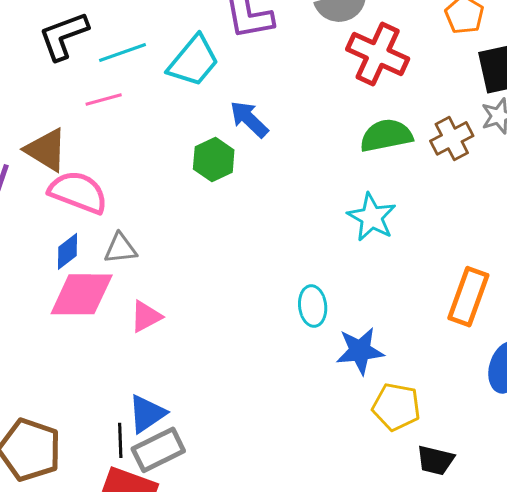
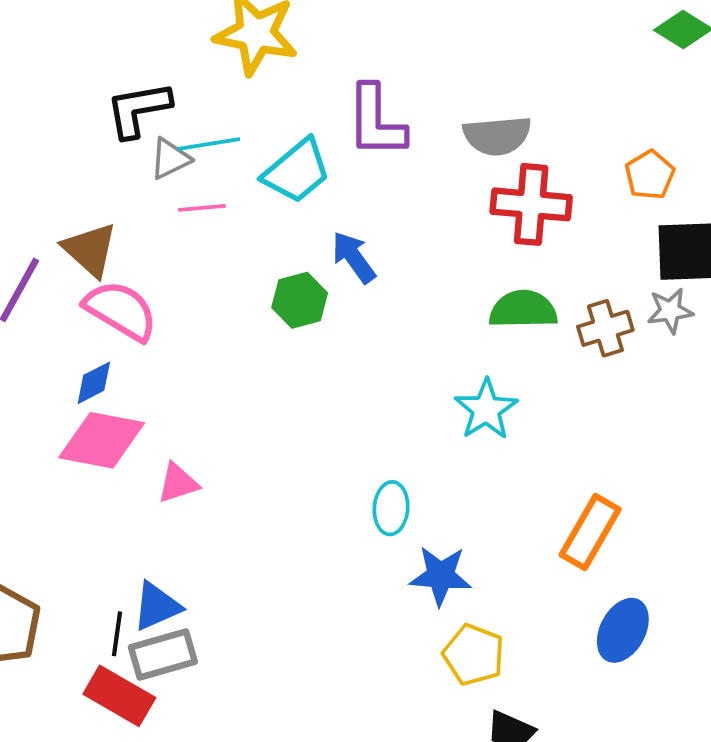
red cross: (378, 54) -> (531, 204), turned -30
pink line: (104, 99) -> (202, 208), moved
gray triangle: (120, 249) -> (170, 159), moved, turned -30

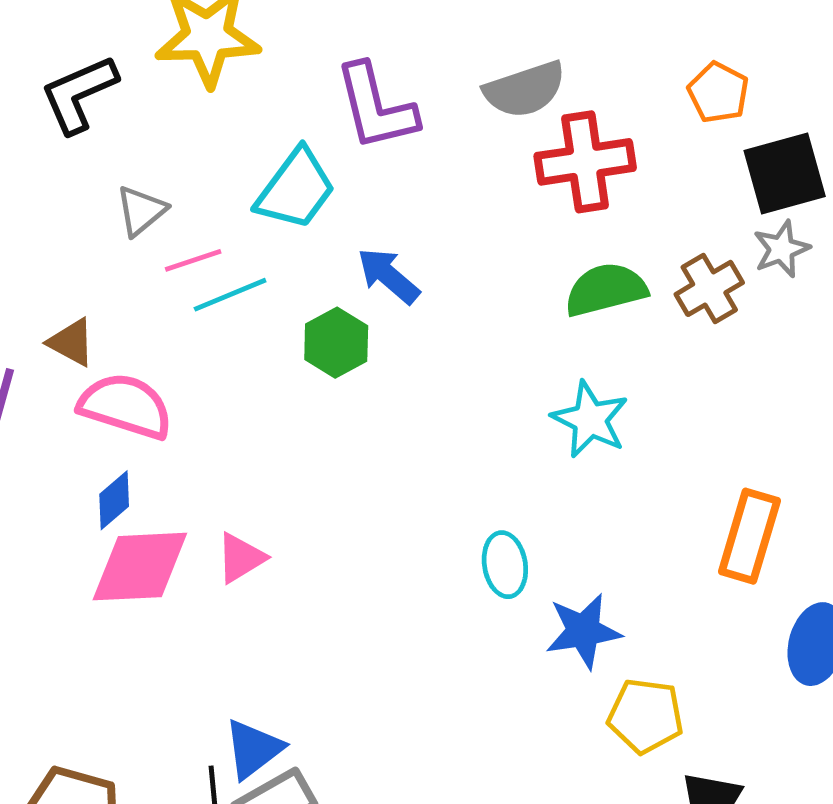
black L-shape: (138, 109) -> (79, 94), moved
cyan line: (209, 144) -> (230, 295), moved
brown triangle: (90, 250) -> (71, 342), size x0.7
pink triangle: (178, 483) -> (241, 558), moved

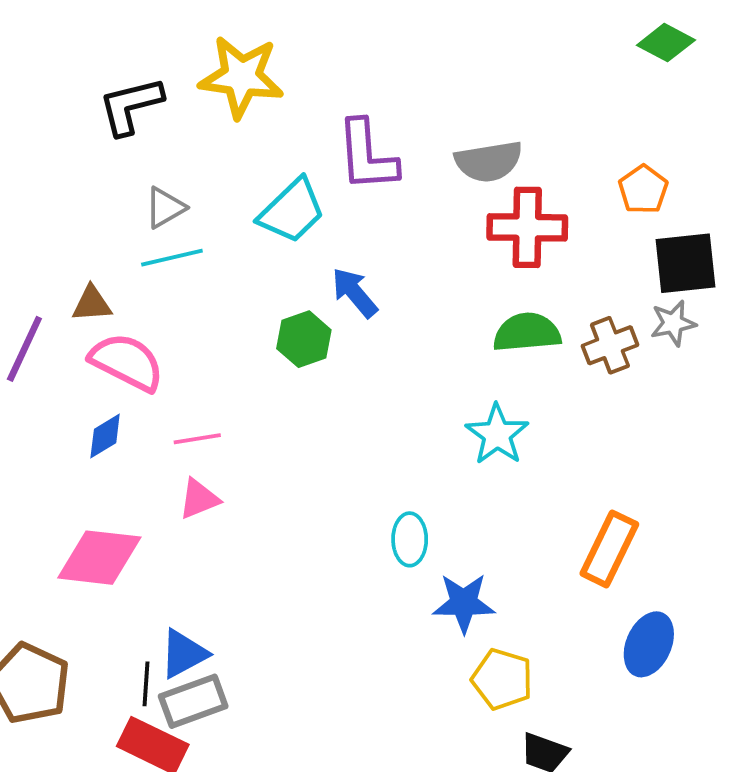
pink line: (193, 260) -> (197, 439), moved
cyan line: (230, 295) -> (172, 258), moved
brown triangle: (71, 342) -> (92, 304), turned -42
pink diamond: (140, 567) -> (99, 558), moved

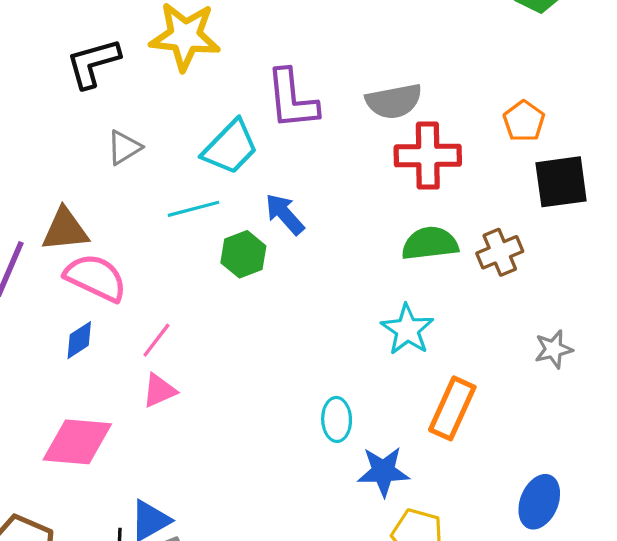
cyan line: (172, 258) -> (193, 209), moved
brown triangle: (92, 304) -> (65, 230), size x1.4
gray star: (673, 323) -> (553, 349), moved
pink line: (197, 439) -> (156, 340), turned -42
orange rectangle: (609, 549) -> (452, 408), moved

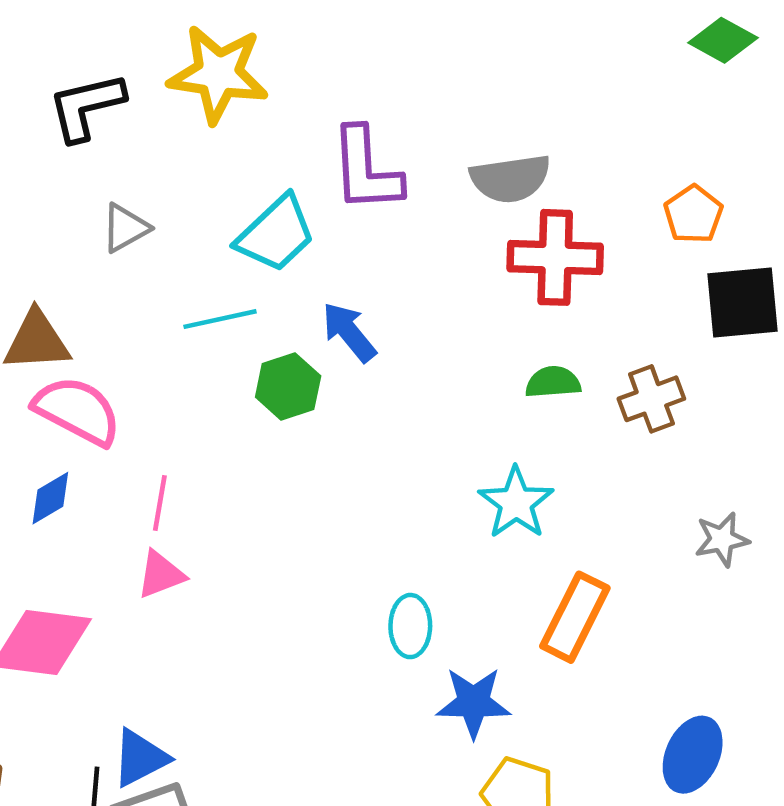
green semicircle: (430, 243) -> (553, 382), size x0.7
pink line: (156, 340) -> (160, 503), turned -30

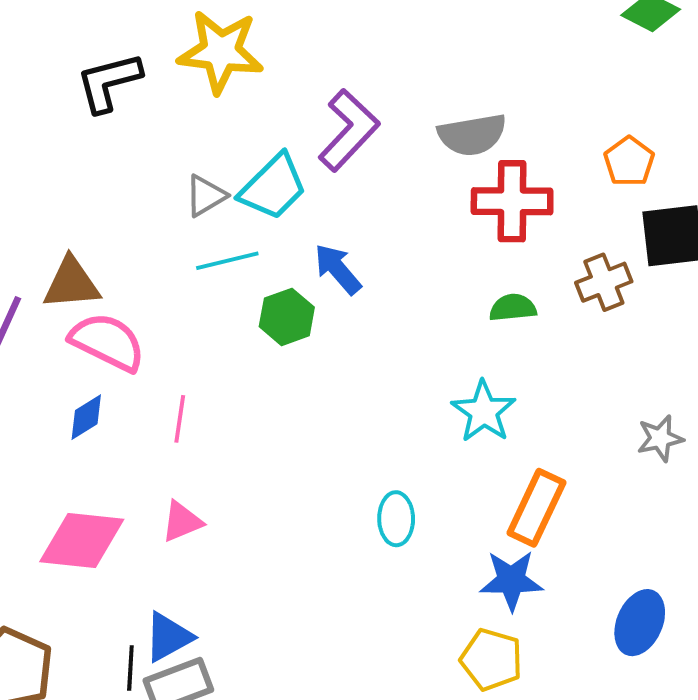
purple L-shape: (366, 170) -> (349, 130), turned -132
gray triangle: (125, 228) -> (206, 196), moved
brown cross: (651, 399) -> (604, 282), moved
pink triangle: (161, 574) -> (182, 522), moved
blue star: (473, 702) -> (511, 580), moved

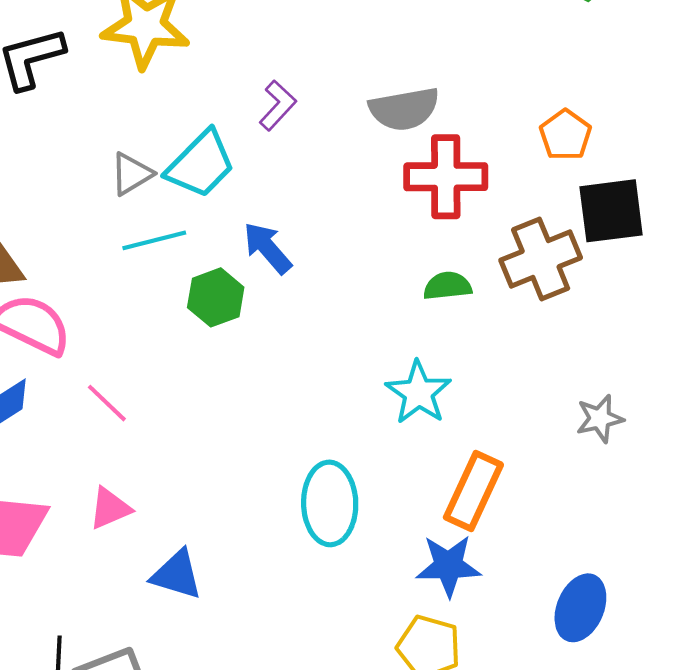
purple L-shape: (349, 130) -> (278, 105), size x0.6
brown cross: (604, 282) -> (541, 259), size x1.4
pink line: (180, 419) -> (107, 403), turned -54
cyan ellipse: (396, 519) -> (330, 503), size x1.5
blue triangle: (168, 637) -> (177, 575), moved, turned 46

